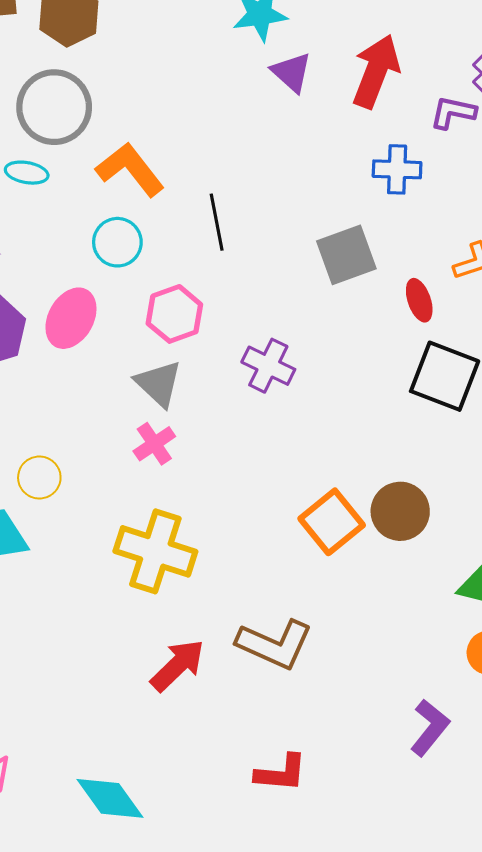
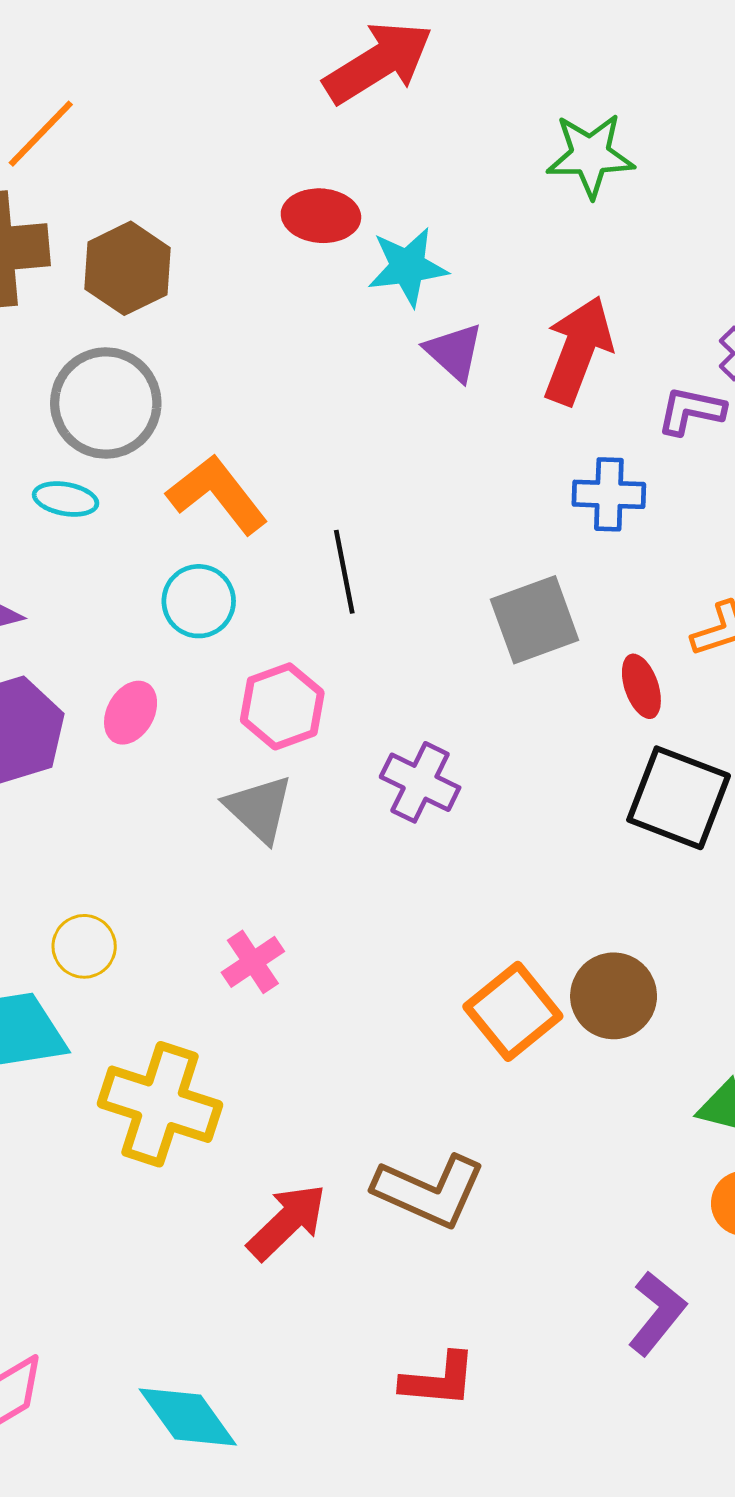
pink ellipse: (71, 318) -> (131, 713), size x0.7
pink cross: (154, 444) -> (253, 962), moved
yellow cross: (155, 551) -> (160, 1104), moved

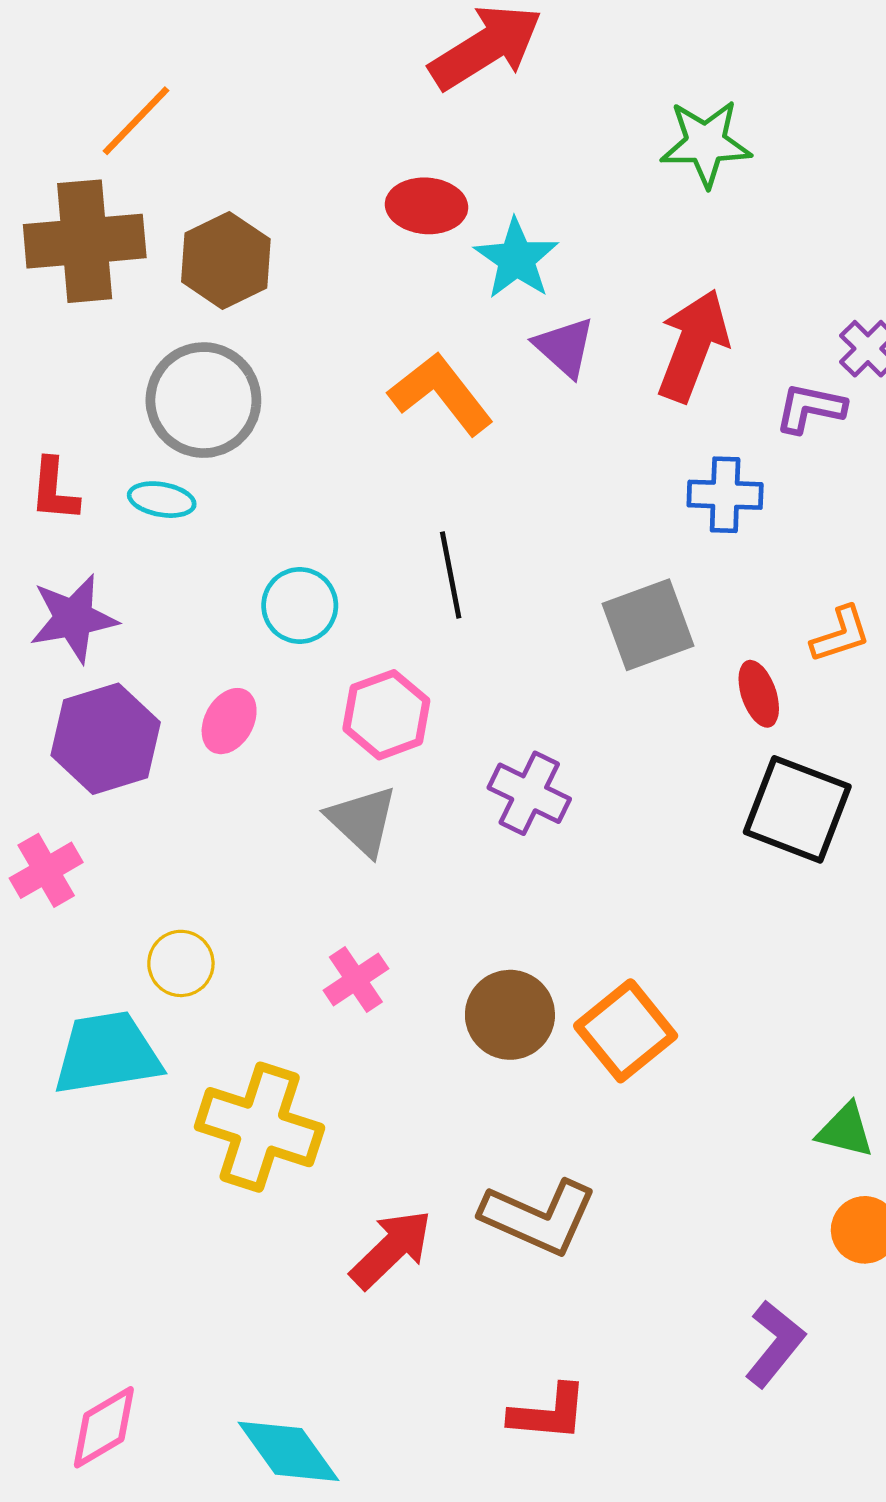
cyan star: (408, 267) -> (516, 259), turned -30
orange L-shape: (217, 494) -> (441, 394), moved
brown circle: (614, 996) -> (510, 1015), moved

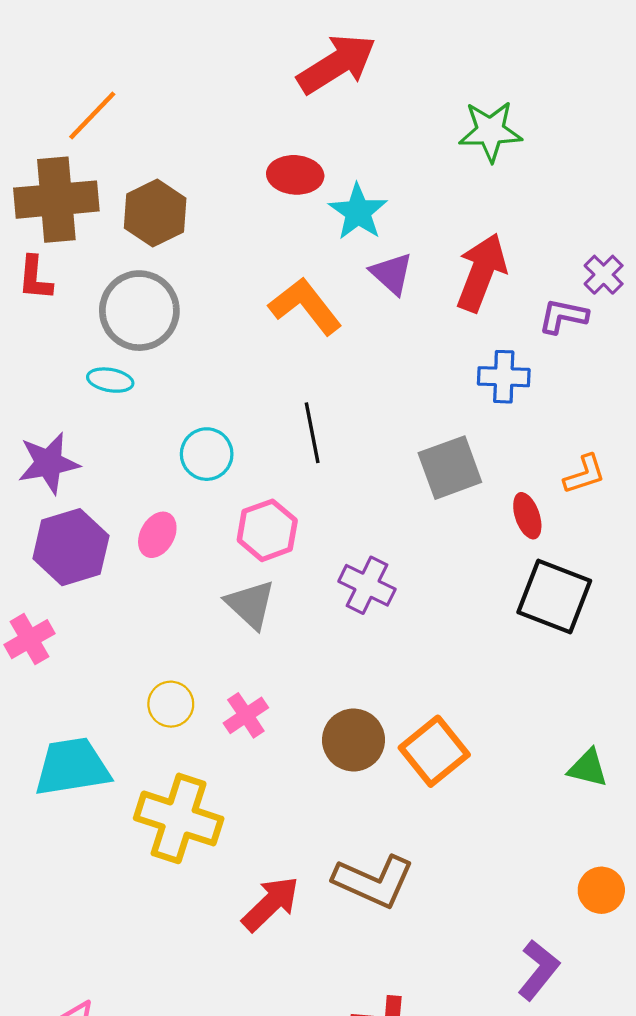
red L-shape: (54, 490) -> (35, 278), moved
yellow circle: (181, 963) -> (171, 704), moved
green triangle: (845, 1130) -> (588, 768), moved

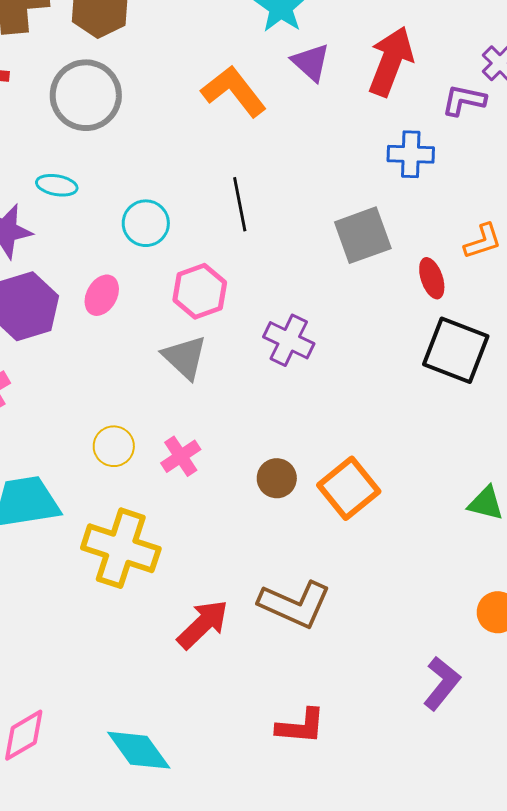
cyan ellipse: (110, 380) -> (57, 185), moved
brown circle: (354, 740) -> (277, 478), size x0.7

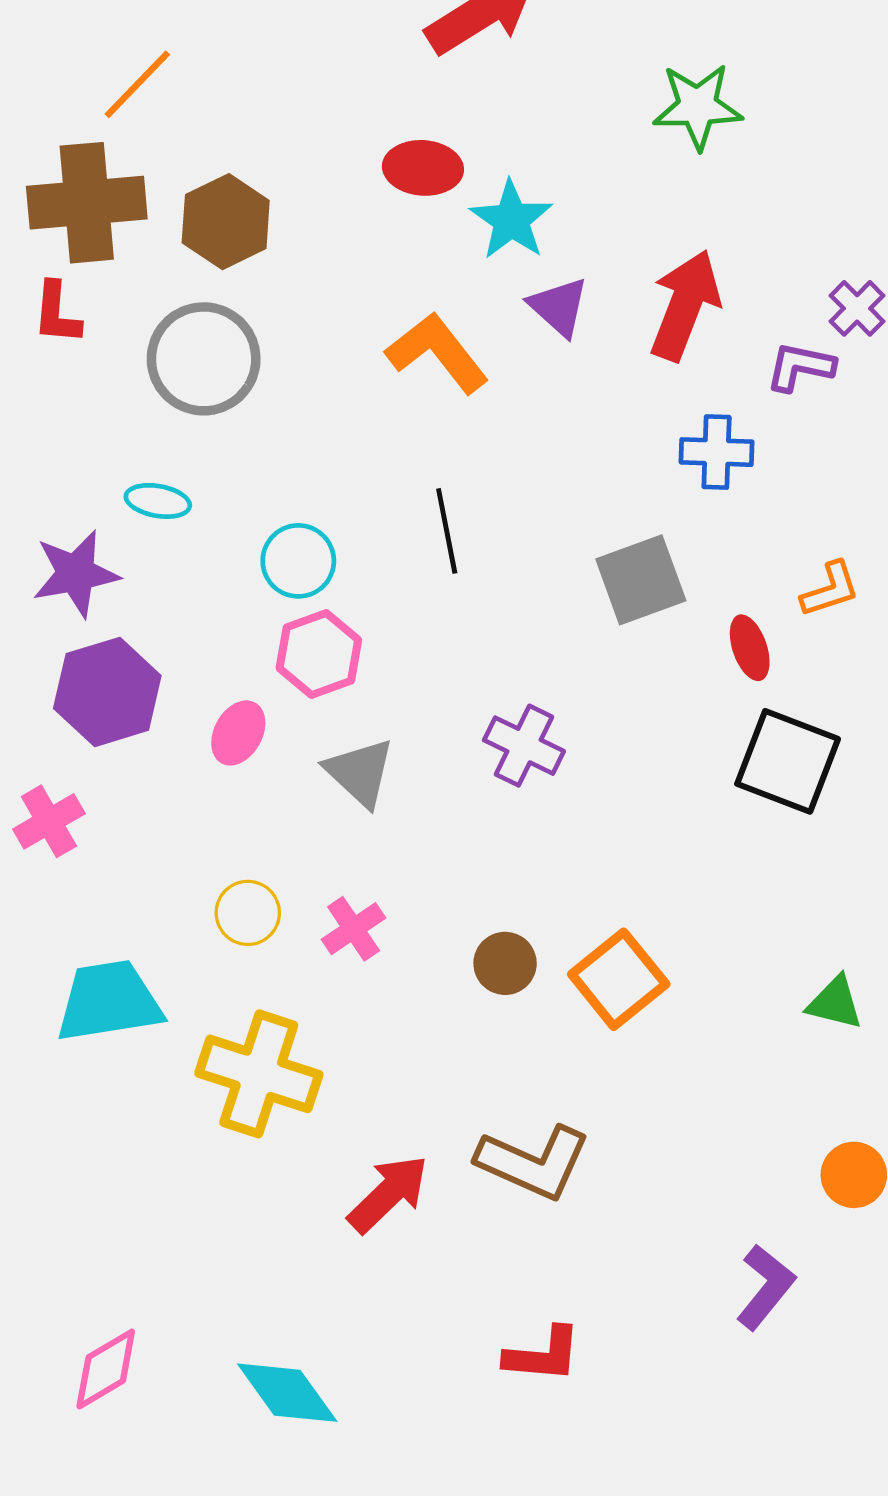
pink hexagon: (200, 291) -> (319, 654), moved
pink ellipse: (102, 295) -> (238, 733), moved

